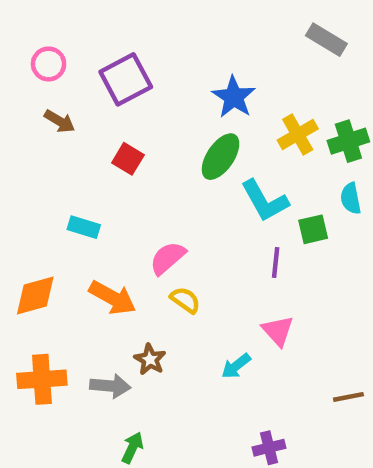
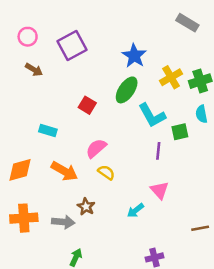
red square: (128, 159) -> (87, 105), moved

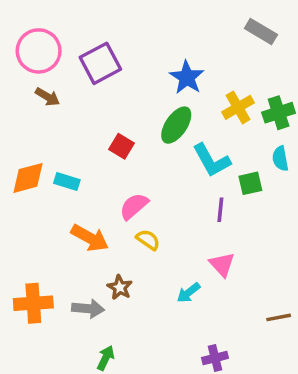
pink circle: (28, 37) -> (39, 51), size x1.6
orange diamond: (20, 170) -> (28, 178), moved

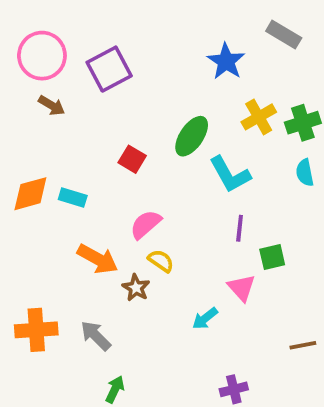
blue star: (187, 77) -> (226, 61), moved
green square: (250, 183) -> (272, 257), moved
brown star: (120, 287) -> (136, 288), moved
gray arrow: (88, 309) -> (96, 336), turned -140

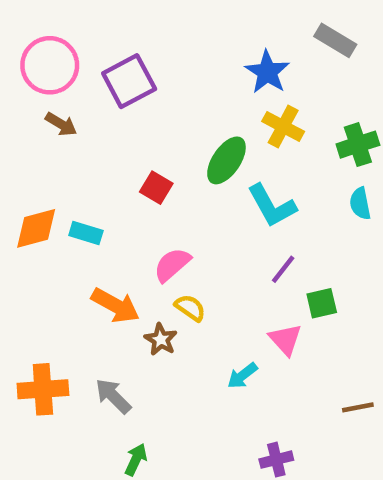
yellow cross: (259, 117) -> (283, 126), moved, turned -32
purple line: (240, 228) -> (283, 269), turned 32

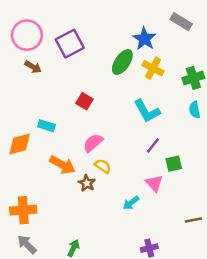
green ellipse: (226, 160) -> (122, 62), moved
orange diamond: (36, 228) -> (20, 144), moved
gray arrow: (113, 396) -> (27, 244), moved

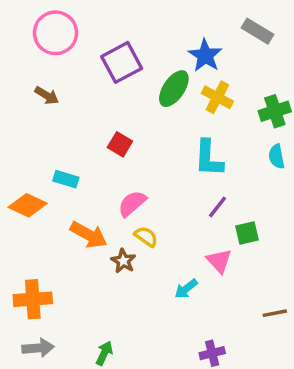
pink circle: (27, 35) -> (55, 33), moved
purple square: (70, 44) -> (122, 62), moved
cyan L-shape: (147, 111) -> (209, 158), turned 32
orange diamond: (20, 144) -> (28, 205), turned 40
gray arrow: (27, 244) -> (38, 348), turned 130

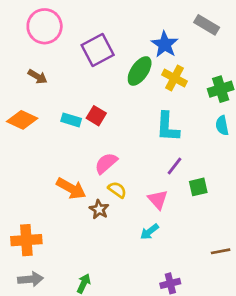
cyan rectangle: (66, 179) -> (71, 120), moved
orange diamond: (28, 205) -> (22, 120), moved
pink triangle: (219, 261) -> (158, 200), moved

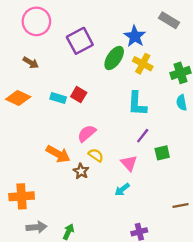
gray arrow: (31, 279) -> (36, 227), moved

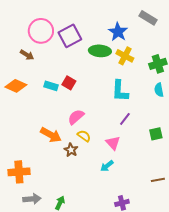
pink circle: (36, 21) -> (41, 31), moved
green ellipse: (114, 58) -> (100, 51), turned 60
green square: (162, 153) -> (156, 134), moved

